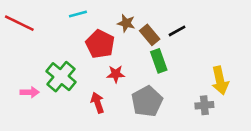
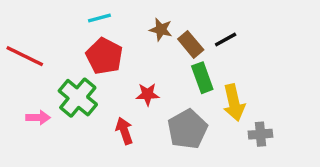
red line: (19, 23) -> (25, 56), moved
red pentagon: (100, 44) -> (104, 56), moved
yellow arrow: (220, 80) -> (234, 103), moved

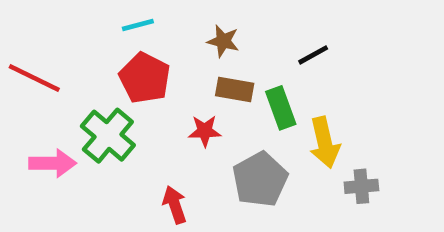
brown rectangle: (191, 44) -> (235, 89), moved, turned -40
pink arrow: (38, 118) -> (53, 163), size x1.4
red arrow: (124, 131) -> (175, 205), moved

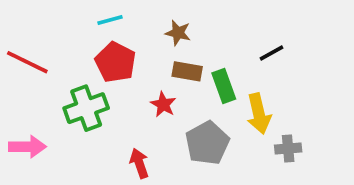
black line: (313, 55) -> (272, 53), moved
red star: (205, 131) -> (163, 104), turned 30
green cross: (108, 136) -> (86, 108), turned 30
pink arrow: (53, 163) -> (27, 147), moved

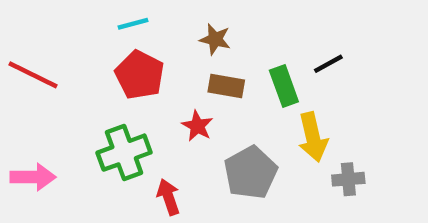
green rectangle: (224, 86) -> (284, 86), moved
green cross: (86, 108) -> (124, 153), moved

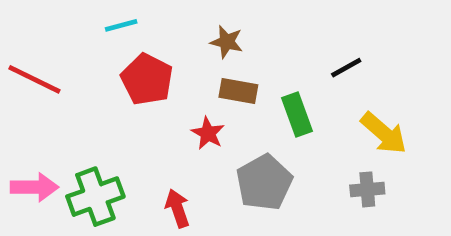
cyan line: (133, 24) -> (121, 25), moved
green rectangle: (284, 86) -> (297, 114), moved
yellow arrow: (313, 137) -> (384, 133), moved, turned -36
green cross: (124, 153) -> (95, 197), moved

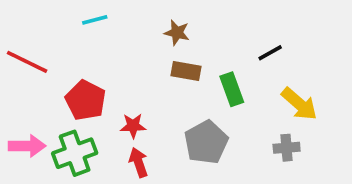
red pentagon: (147, 79) -> (86, 100), moved
red star: (208, 133) -> (133, 126), moved, turned -30

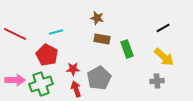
cyan line: (95, 20) -> (56, 32), moved
black line: (270, 53) -> (163, 28), moved
gray pentagon: (206, 142) -> (99, 78), moved

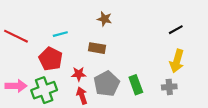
brown rectangle: (102, 39) -> (97, 48), moved
green rectangle: (127, 49) -> (136, 85), moved
yellow arrow: (164, 57) -> (177, 61), turned 65

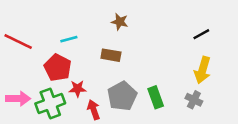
red star: (79, 74) -> (78, 89), moved
gray cross: (169, 87) -> (194, 100), turned 32

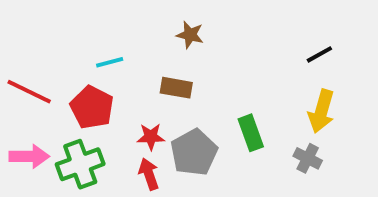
red line: (18, 42) -> (29, 92), moved
red star: (78, 89) -> (151, 137), moved
green rectangle: (156, 97) -> (251, 133), moved

